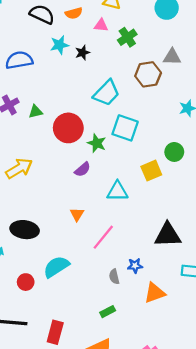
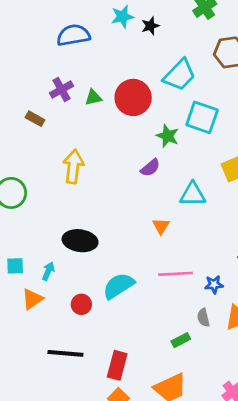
red circle: (68, 128) -> (133, 97), moved
yellow arrow: (19, 168) -> (73, 166), turned -52
orange triangle: (77, 214) -> (161, 226), moved
pink line: (103, 237) -> (176, 274), moved, turned 48
gray semicircle: (114, 277) -> (203, 318), moved

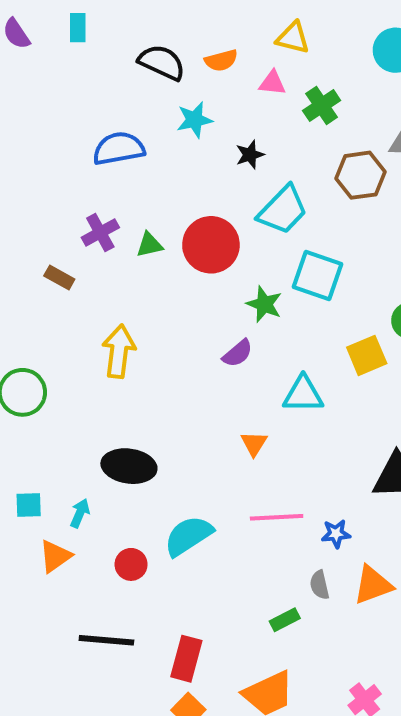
black star: (150, 26) -> (250, 155), moved

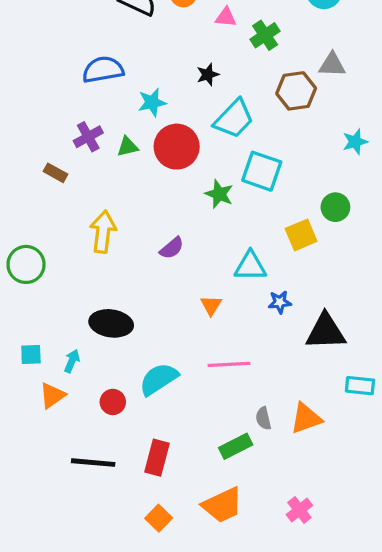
cyan star: (195, 120) -> (152, 102), moved
purple semicircle: (238, 353) -> (172, 248), moved
blue star: (336, 534) -> (280, 302), moved
green rectangle: (285, 620) -> (236, 446), size x1.4
red rectangle: (186, 659) -> (157, 458), moved

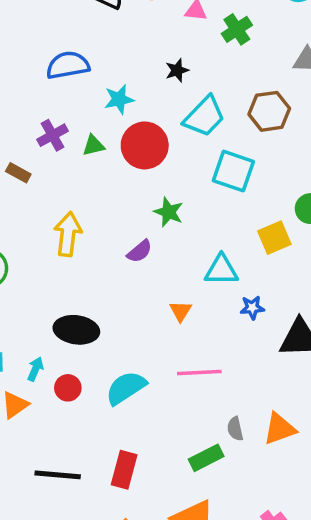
brown hexagon: (296, 91) -> (269, 111), moved
green star: (219, 194) -> (169, 212), moved
red circle: (113, 402) -> (68, 388), moved

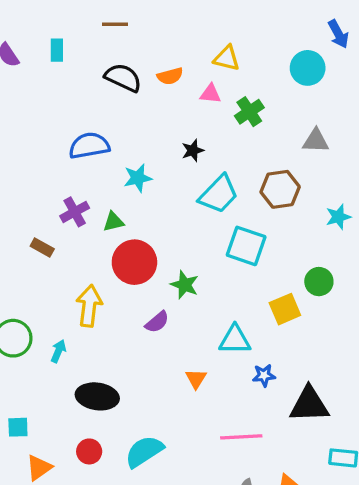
red circle: (145, 145) -> (134, 262), moved
cyan arrow: (35, 369) -> (58, 351), moved
pink line: (199, 372) -> (241, 437), moved

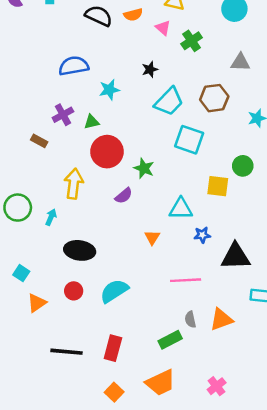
pink triangle: (211, 94) -> (163, 28), turned 35
yellow square: (285, 309) -> (218, 186), turned 30
cyan square: (18, 427) -> (21, 273), turned 35

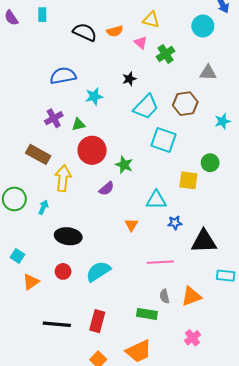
brown rectangle: (39, 141) -> (38, 154), moved, size x1.6
green rectangle: (170, 340) -> (147, 314), turned 36
pink cross: (217, 386) -> (192, 338), moved

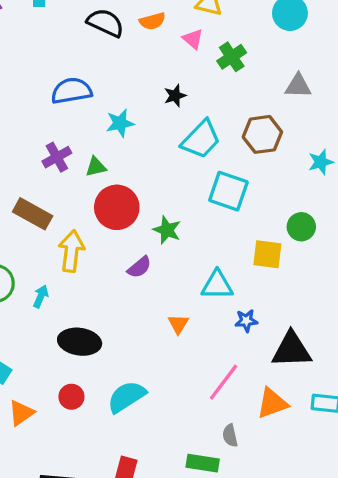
pink line: (160, 262) -> (224, 382), turned -50
orange triangle: (191, 296) -> (272, 403), moved

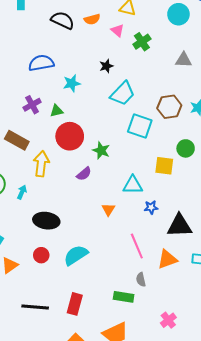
brown hexagon: (262, 134) -> (169, 107), moved
pink line: (224, 382) -> (137, 246), turned -60

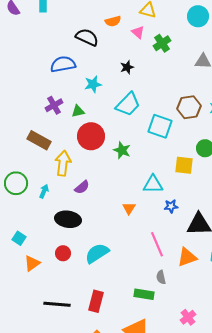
black semicircle: (63, 20) -> (87, 37), moved
cyan trapezoid: (123, 94) -> (128, 104), moved
purple semicircle: (84, 174) -> (82, 187), moved

